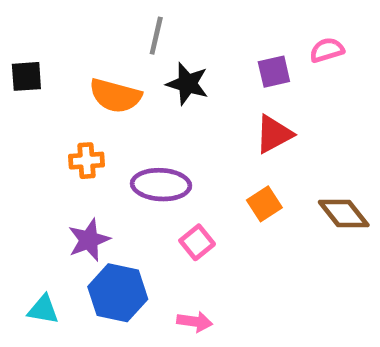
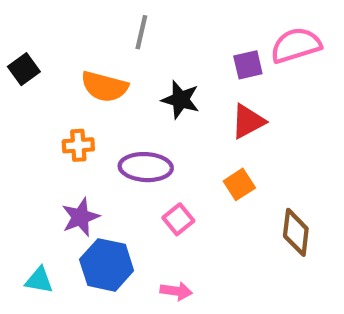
pink semicircle: (327, 50) -> (296, 45), size x1.6
black square: (26, 76) -> (24, 69), turned -32
black star: (187, 84) -> (181, 100), moved
brown diamond: (344, 213) -> (296, 232), moved, turned 45

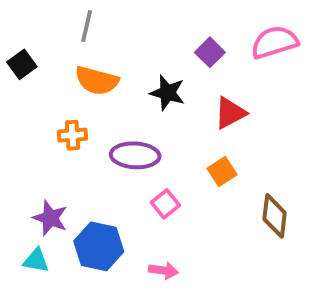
gray line: (141, 32) -> (87, 26), moved
purple square: (248, 65) -> (210, 52), moved, turned -32
purple star: (80, 217) -> (50, 218), moved, turned -30

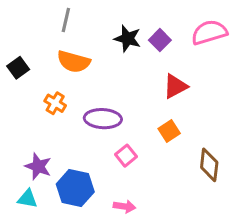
black square: (22, 64) -> (18, 68), moved
black star: (167, 93) -> (128, 39), moved
orange cross: (72, 135) -> (55, 103), turned 35

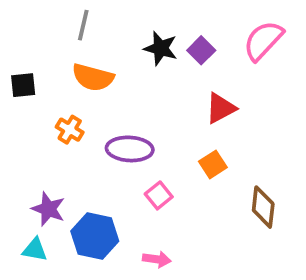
pink semicircle: (209, 32) -> (263, 41), turned -30
black square: (18, 68) -> (23, 85), turned 30

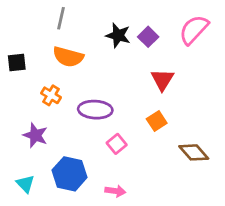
red triangle: (221, 108) -> (162, 80), turned -30
brown diamond: (263, 207) -> (194, 152), turned -48
purple star: (48, 209) -> (35, 135), moved
cyan triangle: (35, 250) -> (25, 184), turned 36

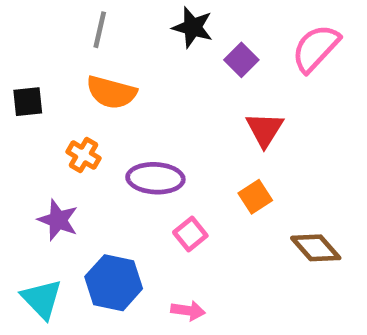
black star: (118, 35) -> (193, 27), moved
cyan triangle: (25, 184) -> (42, 299), size x1.4

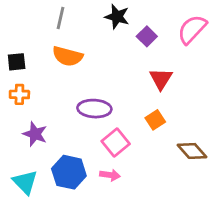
orange cross: (84, 155) -> (19, 94), moved, turned -30
pink square: (190, 234) -> (116, 143), size x1.4
pink arrow: (188, 311) -> (110, 175), moved

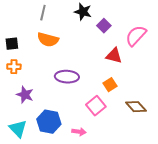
pink semicircle: (192, 29) -> (136, 36), moved
red triangle: (161, 79) -> (114, 56), turned -48
pink square: (116, 143) -> (96, 106), moved
pink arrow: (110, 175) -> (79, 132), moved

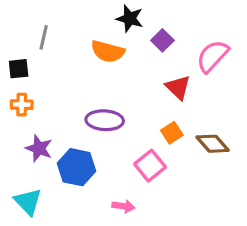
gray line: (43, 13) -> (44, 37), moved
orange semicircle: (48, 40) -> (108, 51), moved
red triangle: (114, 56) -> (178, 87), turned 30
brown diamond: (136, 107) -> (213, 144), moved
blue hexagon: (49, 122) -> (76, 167), moved

